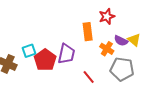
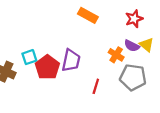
red star: (107, 16) -> (134, 19), moved
orange rectangle: (88, 32) -> (88, 15), moved, turned -54
red line: (89, 77) -> (96, 86), turned 56

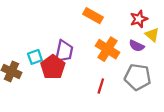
yellow triangle: (146, 45) -> (152, 35), moved
orange cross: (116, 55) -> (108, 49), moved, size x1.5
purple trapezoid: (71, 60) -> (64, 51), moved

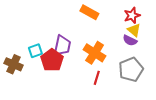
yellow triangle: (152, 35) -> (134, 30), moved
orange cross: (108, 49) -> (95, 53), moved
gray pentagon: (138, 77) -> (131, 69), turned -30

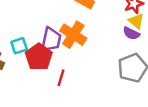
orange cross: (95, 53) -> (73, 35), moved
red line: (97, 78) -> (61, 78), moved

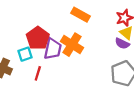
red pentagon: (39, 57) -> (38, 38), moved
red line: (61, 78) -> (38, 73), moved

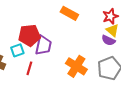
red pentagon: (38, 38) -> (29, 35), turned 30
orange cross: (72, 45) -> (76, 66), moved

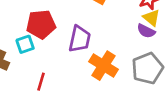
purple trapezoid: (43, 45) -> (80, 39), moved
red line: (29, 68) -> (41, 82), moved

